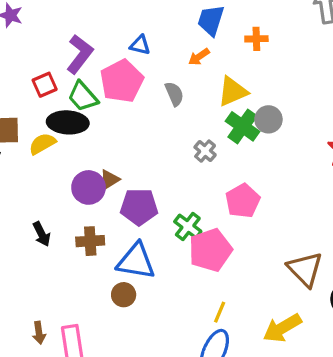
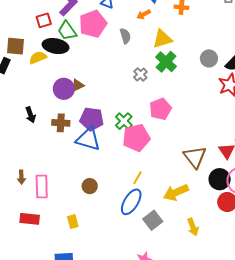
gray circle: (268, 119) -> (209, 58), moved
purple pentagon: (139, 207) -> (92, 119), moved
brown circle: (124, 295) -> (90, 186), moved

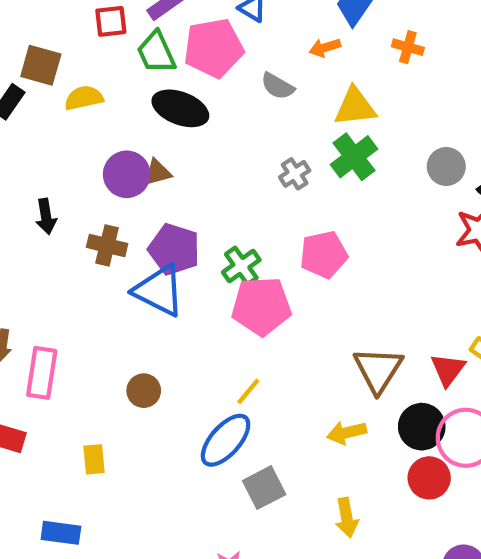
gray semicircle: (125, 36) -> (278, 86), turned 126
black ellipse: (56, 46) -> (180, 108), moved
yellow arrow: (176, 193) -> (347, 433), moved, size x0.7

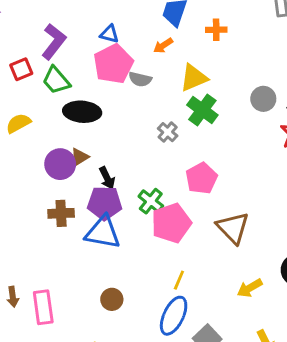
pink pentagon: (214, 48) -> (113, 64), moved
black arrow: (46, 216) -> (107, 178), moved
brown triangle: (378, 370) -> (233, 228), moved

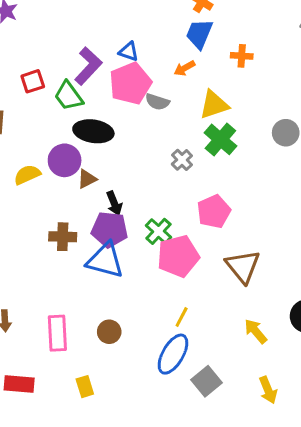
purple L-shape: (54, 42) -> (88, 66), moved
yellow semicircle: (18, 123) -> (27, 175), moved
purple circle: (60, 164) -> (65, 160), moved
yellow arrow: (250, 288) -> (256, 331), turned 75
pink rectangle: (43, 307) -> (57, 333), moved

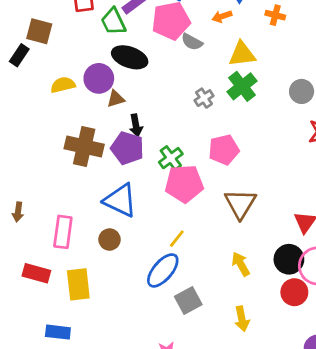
brown cross: (63, 237) -> (84, 146), size x1.5
blue triangle: (105, 260) -> (120, 200), moved
red rectangle: (19, 384) -> (36, 273), moved
yellow rectangle: (85, 387) -> (78, 284), size x1.6

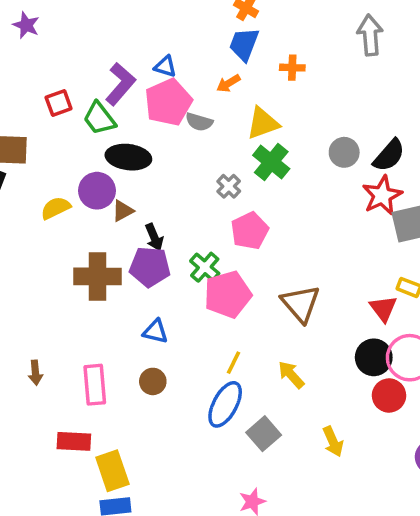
pink pentagon: (224, 150) -> (250, 231), moved
blue triangle: (120, 200) -> (155, 331), size x0.6
yellow arrow: (241, 264) -> (291, 375), moved
yellow rectangle: (78, 284) -> (112, 471), moved

